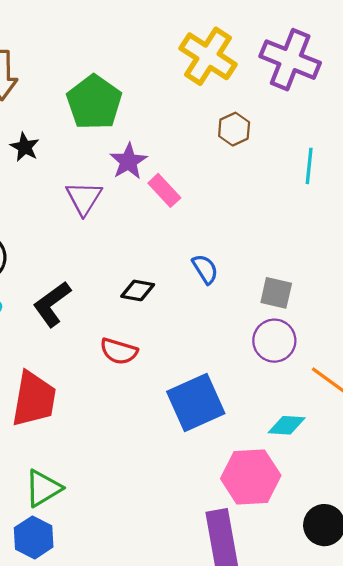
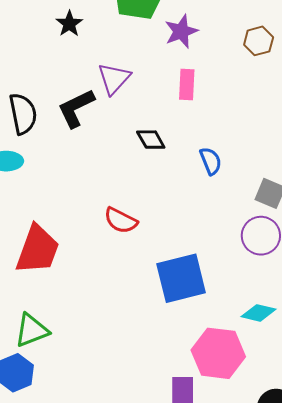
purple star: (128, 161) -> (181, 31), moved
pink rectangle: (164, 190) -> (187, 85), turned 36
black diamond: (138, 290) -> (151, 140), moved, turned 40
black L-shape: (52, 304) -> (76, 108), moved

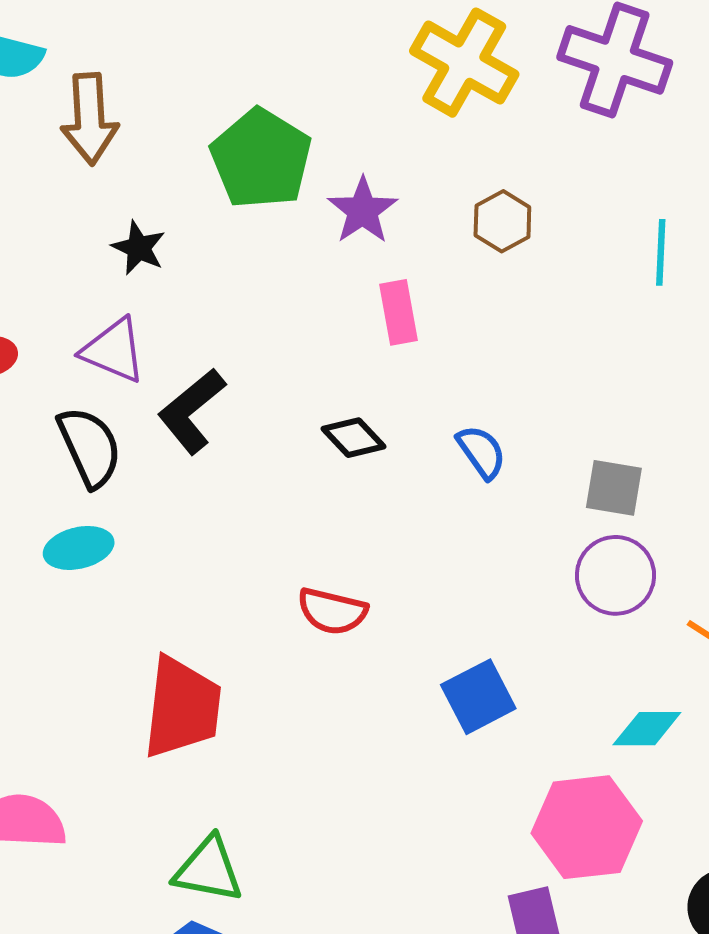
brown hexagon: (259, 41) -> (502, 221), moved
purple triangle: (114, 79) -> (113, 350), moved, turned -36
blue square: (181, 278) -> (478, 697), size x0.7
green triangle: (32, 330) -> (208, 870), turned 45

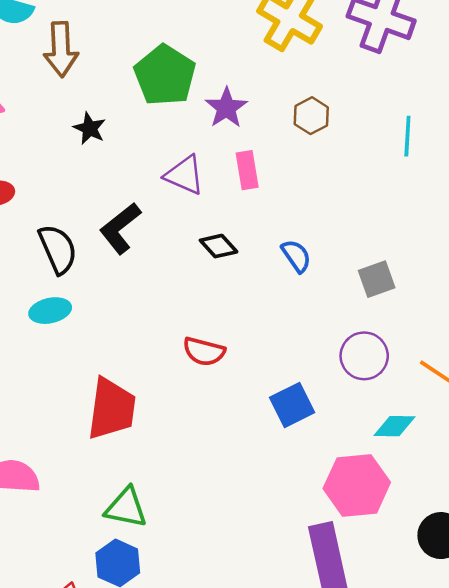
purple triangle: (113, 350) -> (184, 175), moved
gray square: (614, 488) -> (377, 279), turned -30
purple circle: (615, 575) -> (364, 356), moved

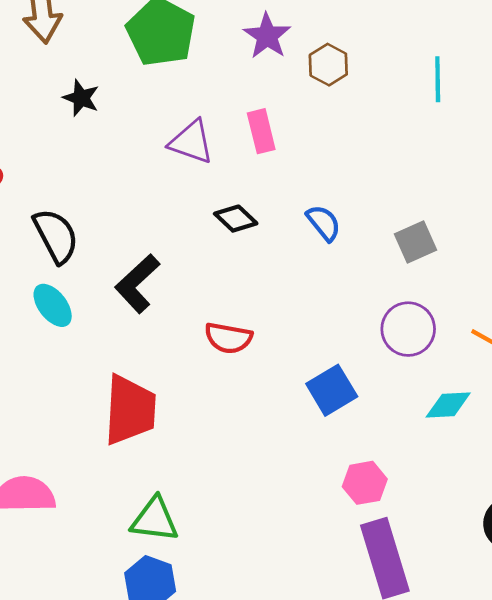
purple star: (226, 108) -> (267, 36), moved
black L-shape: (120, 228) -> (137, 284), moved
cyan ellipse: (50, 311) -> (53, 305), turned 69
pink hexagon: (357, 485) -> (365, 483), moved, size x0.6

